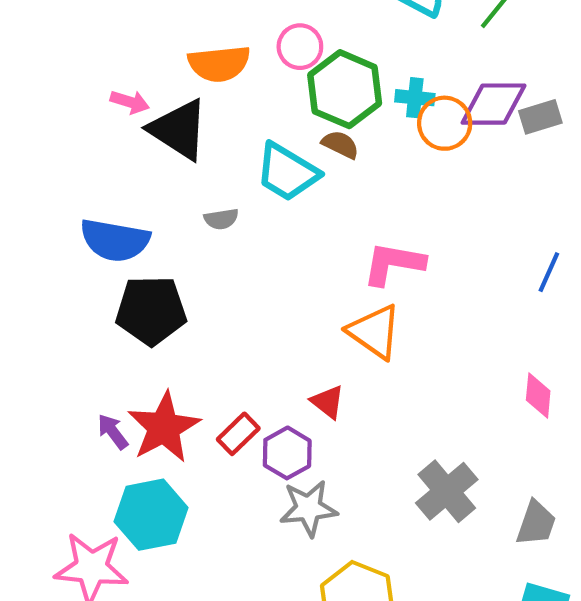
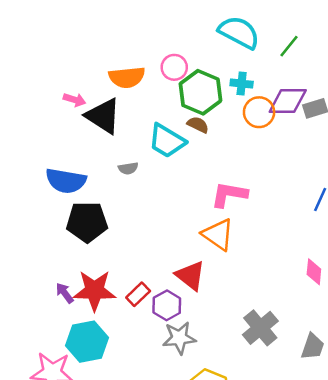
cyan cross: (415, 98) -> (242, 84), moved
red triangle: (328, 402) -> (190, 276), size x1.5
red star: (164, 427) -> (94, 290), turned 30

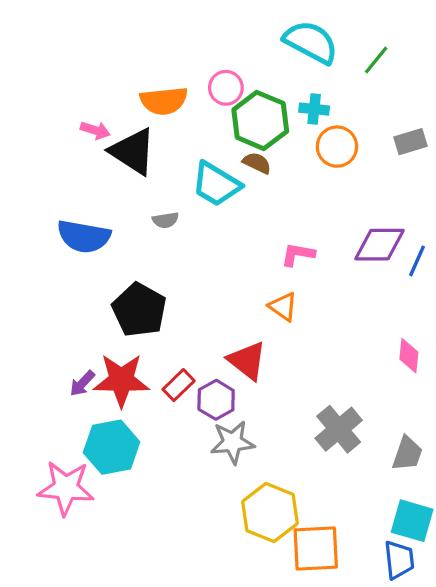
purple diamond: (288, 101) -> (379, 245), moved
pink L-shape: (229, 194) -> (298, 254), size x0.7
black pentagon: (87, 222) -> (139, 310), moved, turned 30
orange triangle: (218, 234) -> (283, 307), size x0.7
purple arrow: (65, 293) -> (82, 383), turned -100

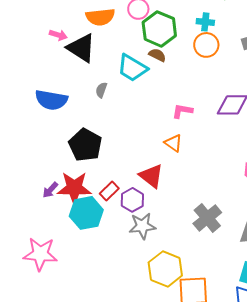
cyan cross: (314, 109) -> (205, 22), moved
gray semicircle: (165, 220) -> (101, 90), turned 119
cyan hexagon: (112, 447) -> (86, 213), moved

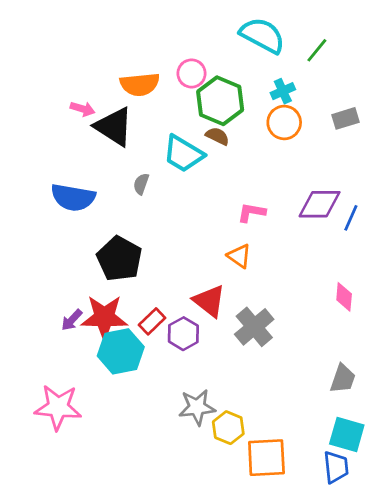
cyan cross: (205, 22) -> (283, 91), turned -30
gray cross: (207, 218) -> (254, 327), moved
gray star: (142, 226) -> (197, 407), moved
yellow hexagon: (165, 269) -> (228, 428), size x0.7

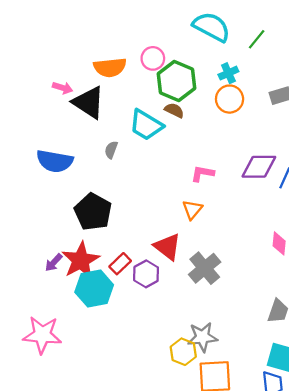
orange triangle: (239, 256) -> (192, 210), turned 35
red star: (104, 317) -> (81, 260), turned -30
gray star: (197, 407) -> (202, 337), moved

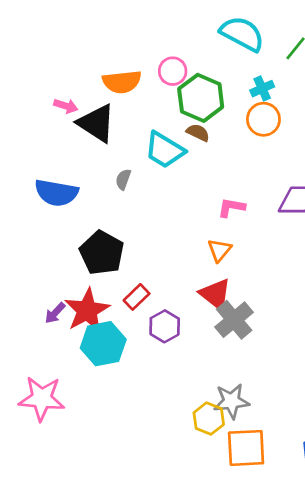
red triangle: (167, 247) -> (215, 294), moved
red rectangle: (120, 264) -> (137, 297), moved

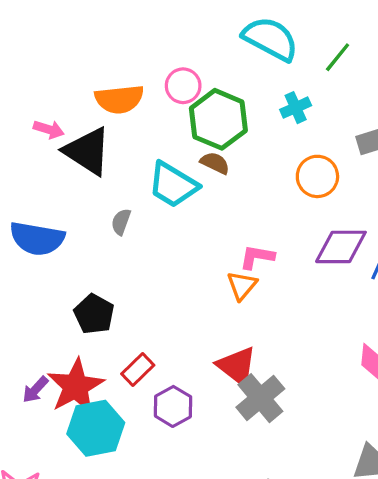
orange circle: (263, 119) -> (317, 176), moved
orange triangle: (219, 250) -> (242, 286), moved
black pentagon: (102, 253) -> (94, 314), size x0.7

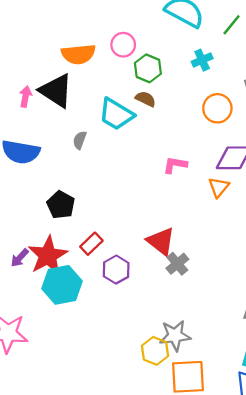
green hexagon: (218, 119) -> (148, 68), size x0.7
pink arrow: (49, 129) -> (25, 97), moved, turned -96
orange triangle: (242, 286) -> (219, 187), moved
gray cross: (260, 398) -> (177, 264), size x0.7

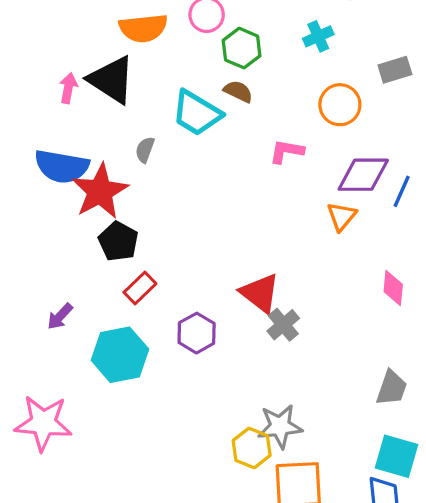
pink L-shape: (175, 165) -> (287, 151), moved
red rectangle: (91, 244) -> (140, 288), moved
red star: (48, 255) -> (100, 191), moved

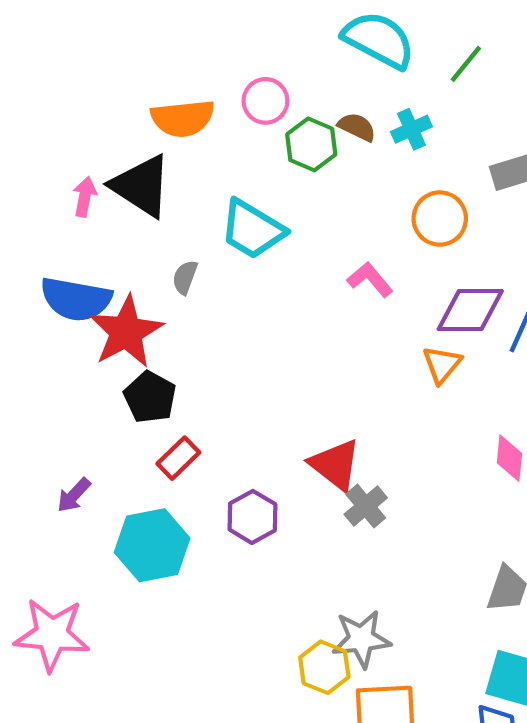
brown semicircle: (238, 91) -> (357, 127), moved
pink L-shape: (287, 151) -> (370, 279), turned 40

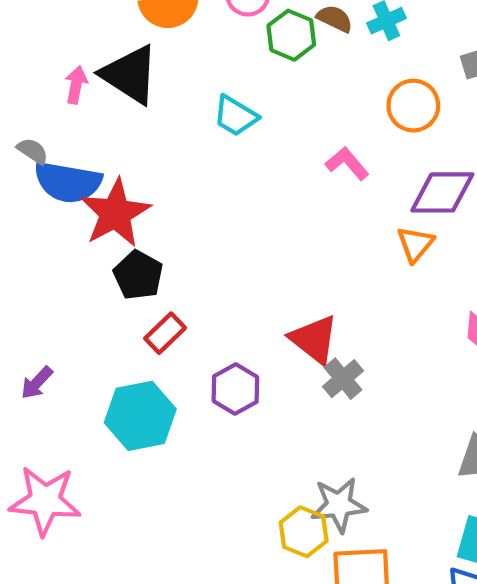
cyan trapezoid: (252, 229) -> (235, 116), size x0.7
gray semicircle: (185, 277) -> (33, 151), moved, turned 104
purple arrow: (74, 495) -> (37, 383), moved

